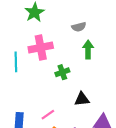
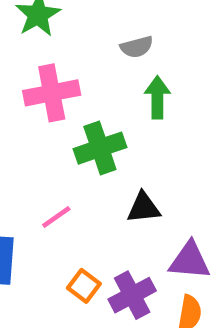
green cross: (62, 72) -> (100, 148), size x1.5
pink line: (48, 115) -> (56, 217), moved

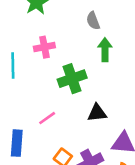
gray semicircle: (137, 47) -> (93, 21), turned 84
pink cross: (52, 93) -> (44, 47), size x0.7

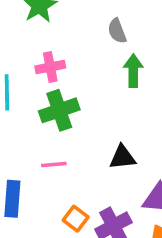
green cross: (72, 79) -> (59, 110), moved
pink line: (47, 118) -> (54, 164), turned 30

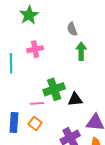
green cross: (59, 110) -> (54, 89), moved
orange square: (76, 219) -> (35, 123), moved

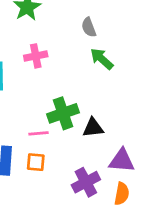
green arrow: (81, 51) -> (102, 59), turned -48
orange square: (35, 123) -> (36, 162), turned -32

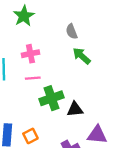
pink line: (39, 133) -> (33, 78), moved
orange square: (36, 162) -> (30, 136), turned -32

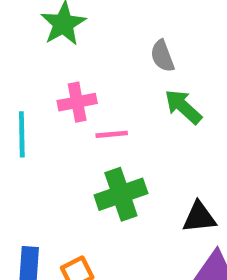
pink line: (33, 78) -> (112, 134), moved
black triangle: (75, 109) -> (199, 217), moved

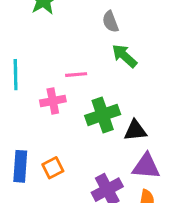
pink cross: (77, 102) -> (53, 101), moved
green cross: (121, 194) -> (103, 115), moved

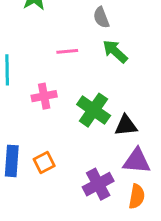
pink line: (76, 75) -> (67, 51), moved
green cross: (103, 115) -> (94, 110), turned -36

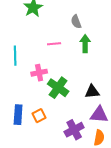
green arrow: (115, 51) -> (85, 44), turned 48
green cross: (94, 110) -> (58, 88), moved

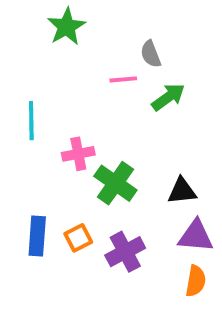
pink line: (54, 44) -> (123, 79), moved
green arrow: (85, 44) -> (168, 97), turned 54
purple cross: (74, 130) -> (125, 252), moved

